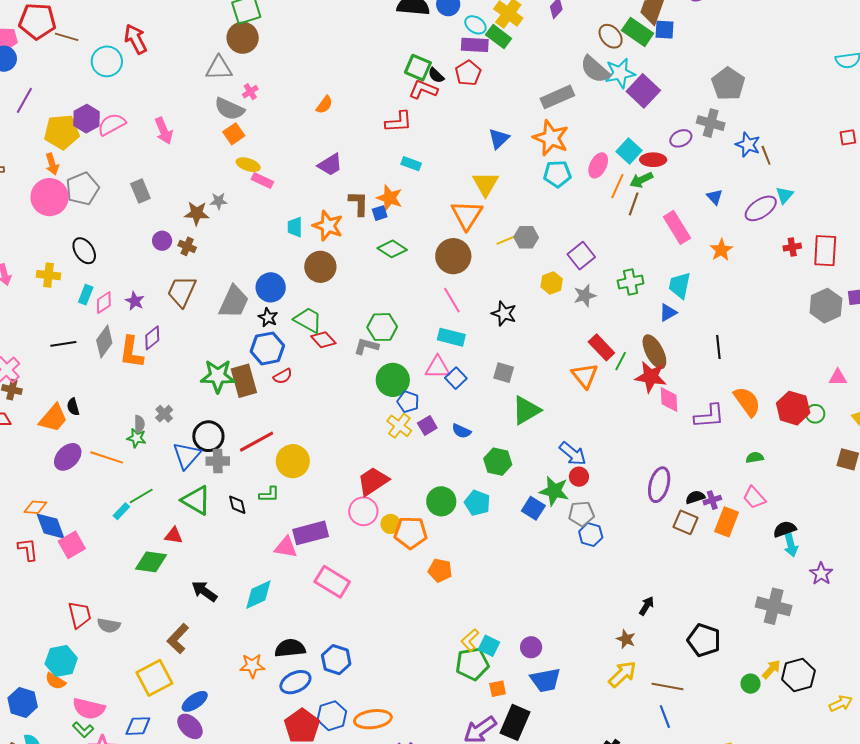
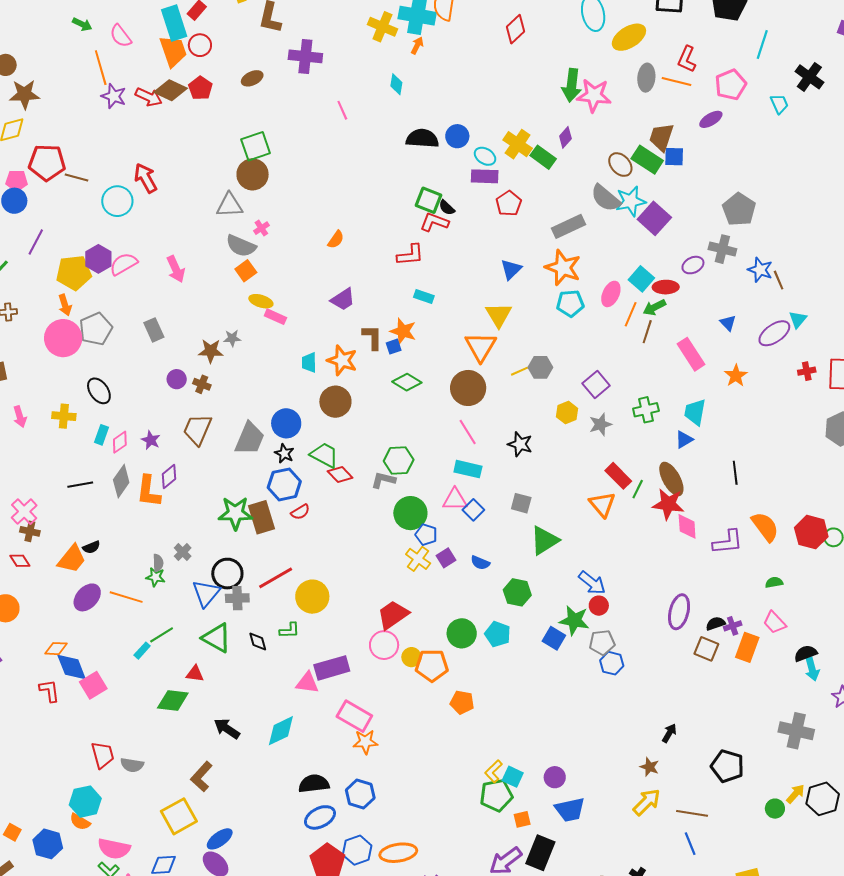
green rectangle: (499, 37) -> (543, 157), moved
red pentagon: (468, 73) -> (509, 203), moved
black semicircle: (73, 407) -> (91, 547), turned -96
orange star: (252, 666) -> (365, 742), moved

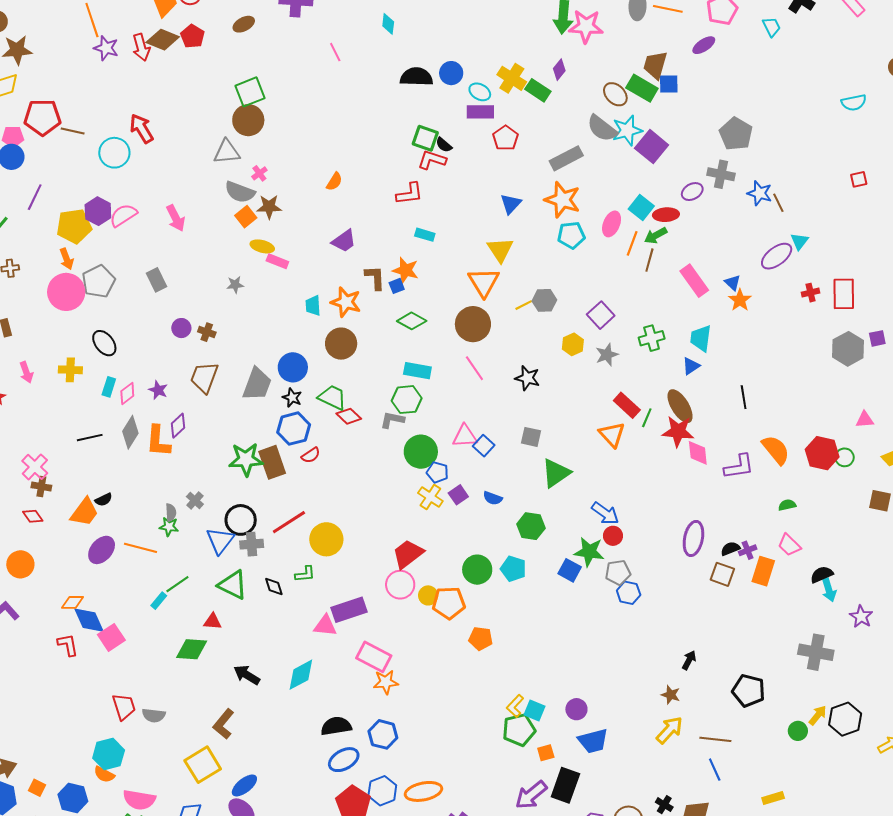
red arrow: (149, 97) -> (141, 47), turned 52
blue triangle: (728, 323) -> (733, 283), moved
brown star: (211, 351) -> (269, 207), moved
cyan rectangle: (468, 469) -> (417, 371), moved

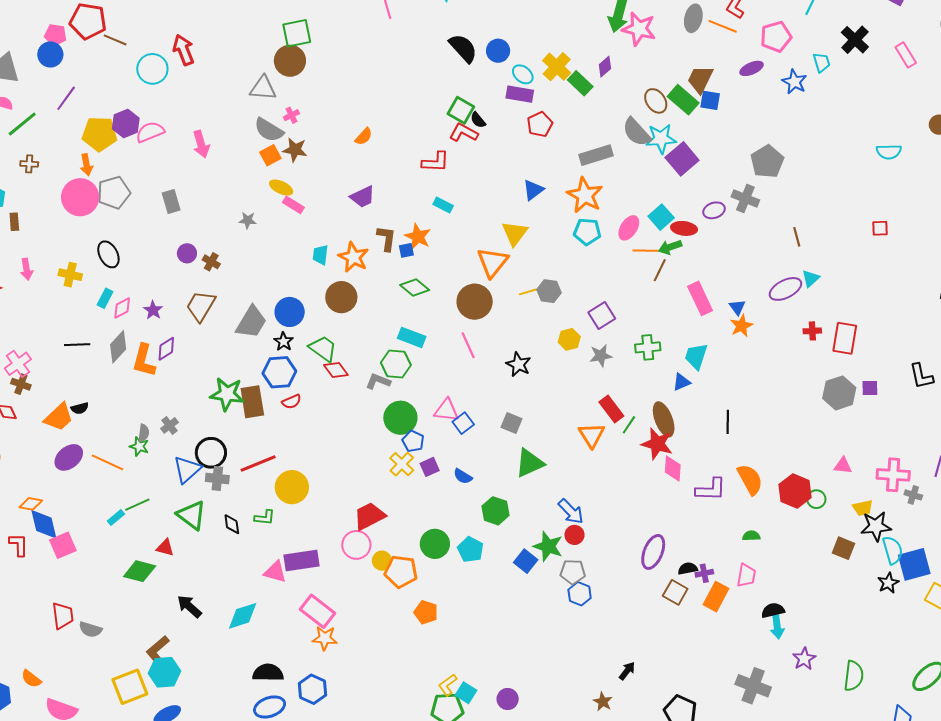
black semicircle: (416, 77) -> (463, 48), turned 36
blue star: (760, 193) -> (794, 82), moved
orange line: (632, 243) -> (646, 251), turned 60
pink trapezoid: (789, 545) -> (746, 575), turned -135
cyan hexagon: (109, 754) -> (165, 672), moved

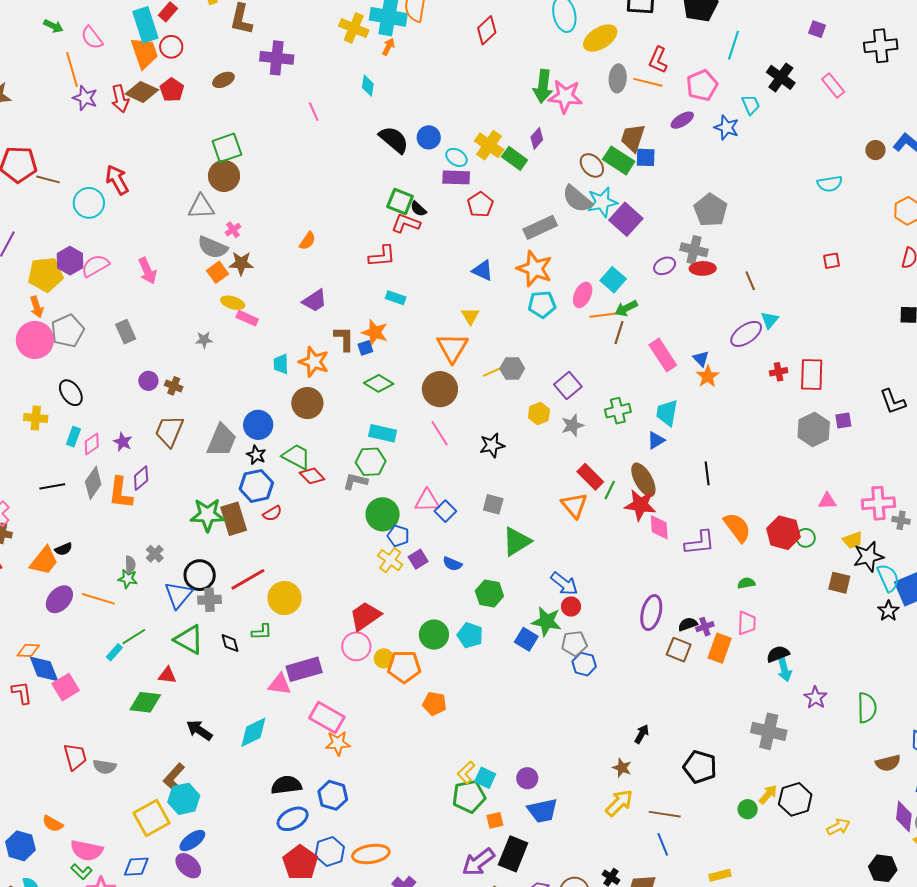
blue triangle: (533, 190) -> (483, 271), turned -50
red ellipse: (684, 228) -> (703, 268), moved
yellow triangle: (515, 233) -> (470, 316), size x0.7
black star: (518, 364) -> (492, 445), turned -30

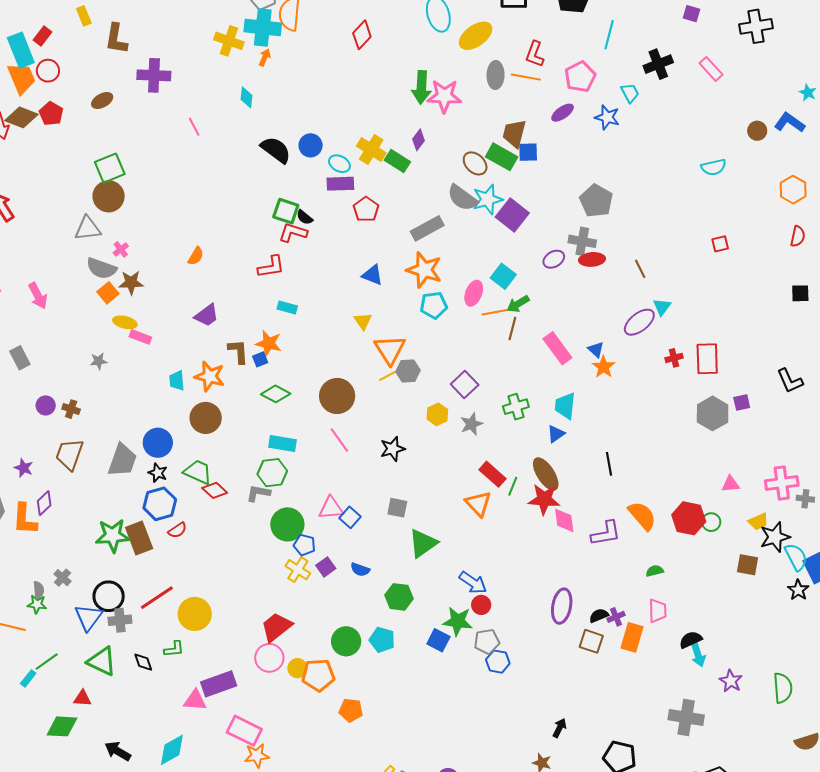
black cross: (781, 77) -> (658, 64), turned 36
orange triangle: (452, 348) -> (390, 350), moved

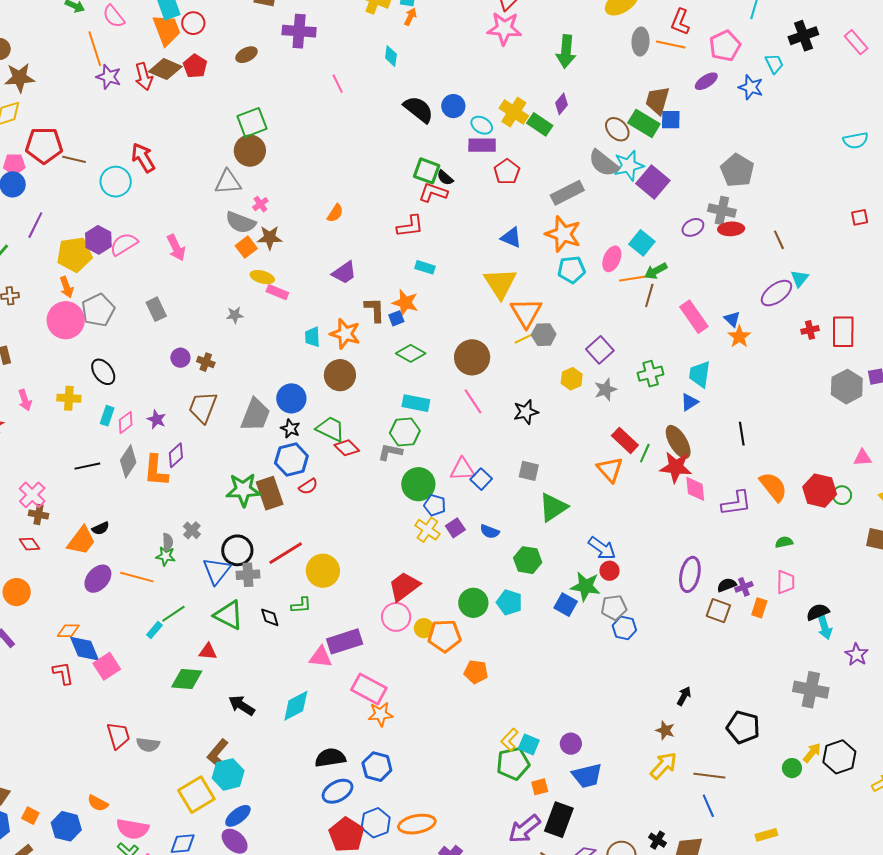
pink star: (444, 96) -> (504, 28), moved
yellow triangle: (363, 321) -> (500, 283), size x1.8
orange rectangle: (632, 637) -> (759, 608), size x0.7

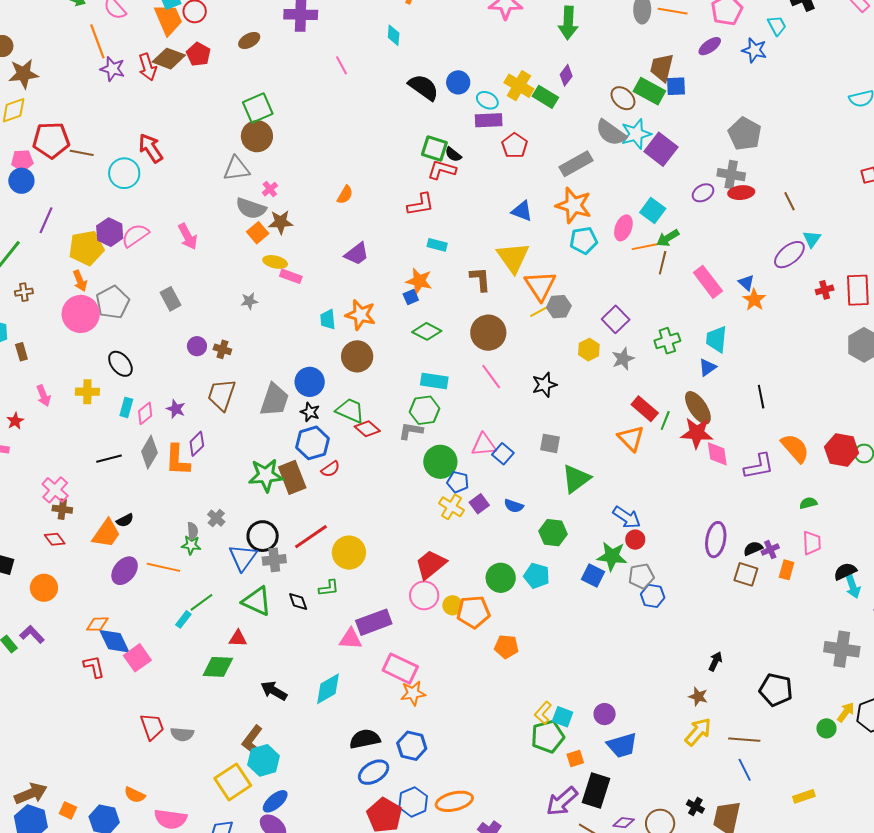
brown L-shape: (375, 310) -> (480, 279), moved

